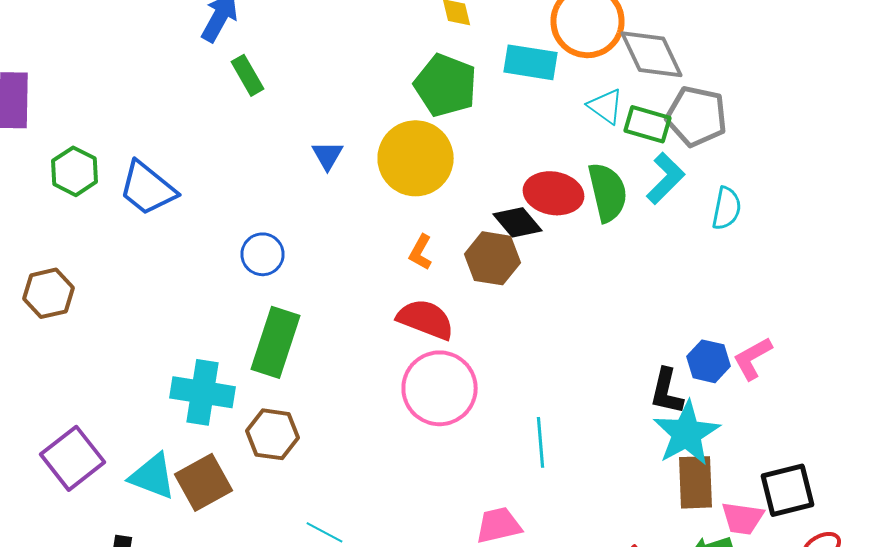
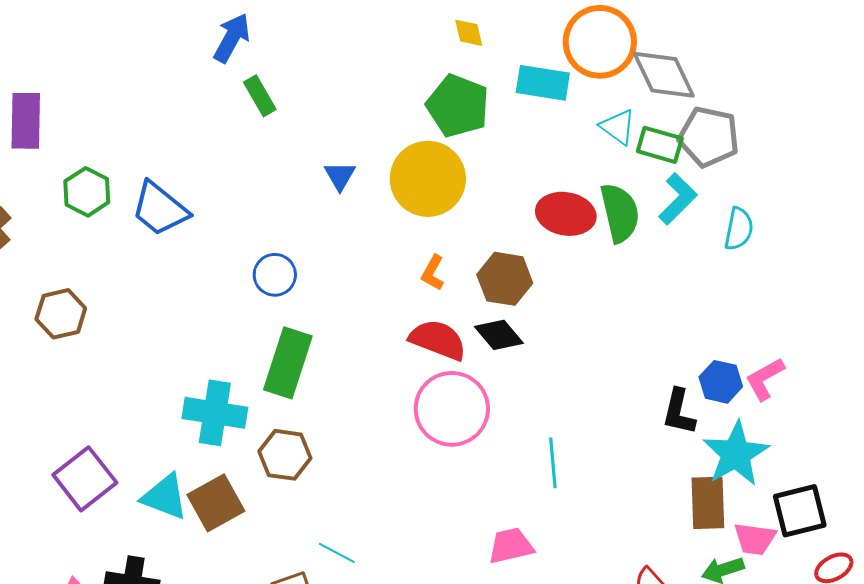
black diamond: (518, 222) -> (499, 335), moved
cyan star: (686, 433) -> (736, 454), moved

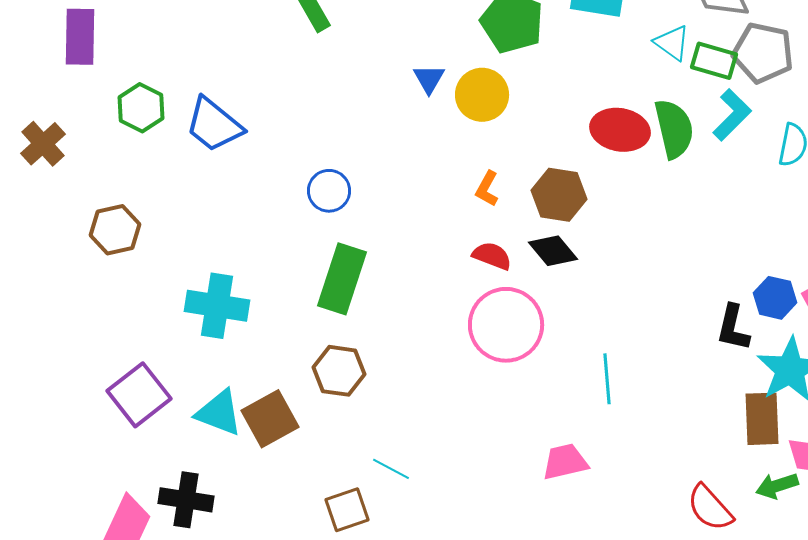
blue triangle: (340, 176) -> (429, 79), moved
yellow circle: (428, 179) -> (482, 95), size x0.7
red semicircle: (438, 340) -> (492, 256), size x0.7
cyan cross: (215, 413) -> (217, 306), moved

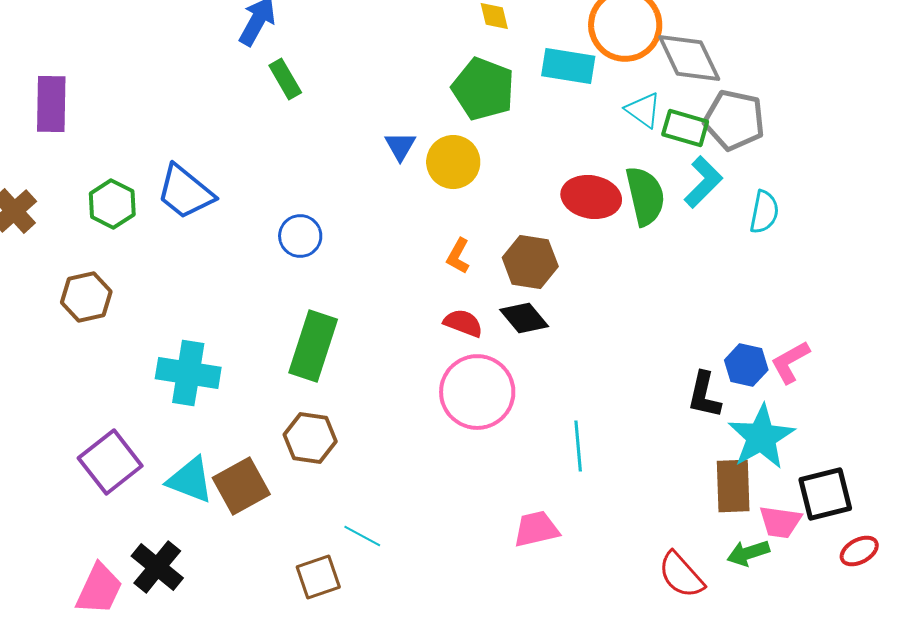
green hexagon: (141, 108) -> (112, 204), moved
blue circle: (329, 191) -> (300, 236), moved
black cross: (186, 500) -> (157, 567), turned 30

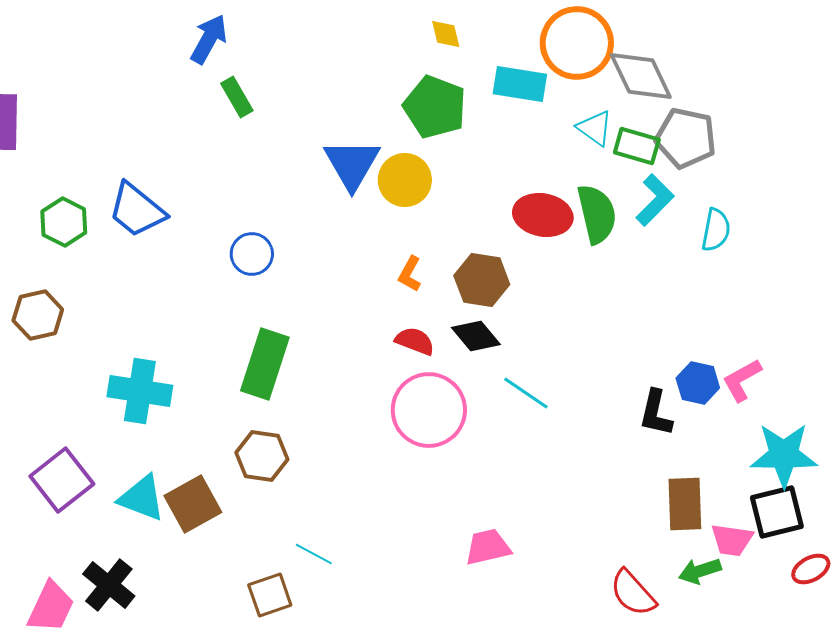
blue triangle: (400, 146) -> (352, 164), size x1.8
cyan star: (761, 437) -> (784, 455), moved, turned 30
cyan line: (578, 446) -> (526, 393), moved, turned -51

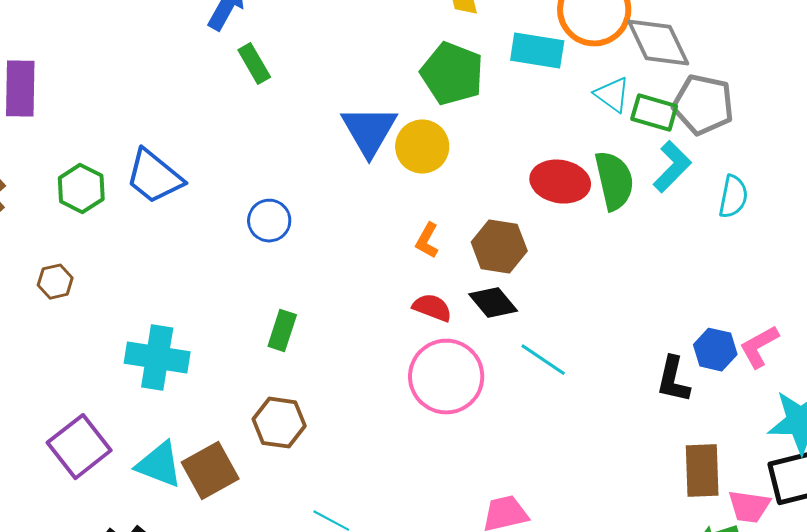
brown hexagon: (38, 315) -> (55, 282), size x0.7
green rectangle: (265, 364) -> (282, 331), size x0.6

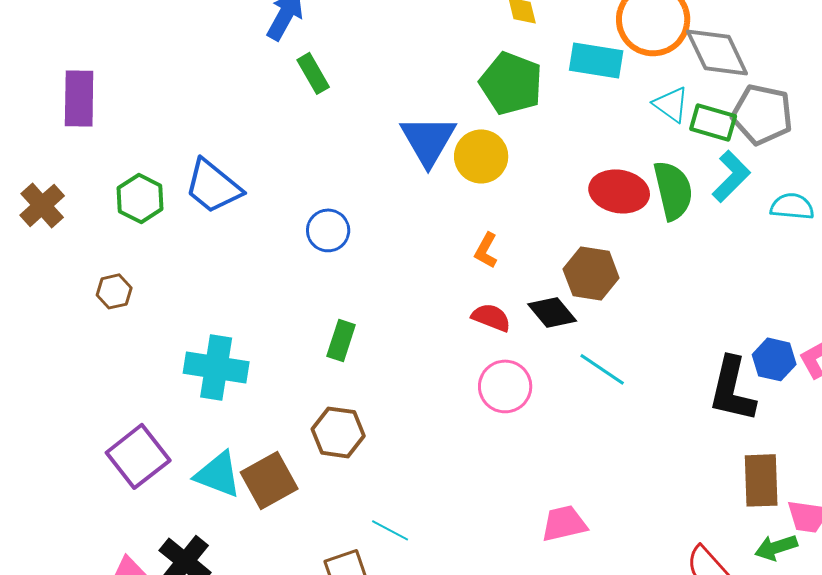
cyan semicircle: (733, 197) -> (792, 206), turned -96
brown hexagon: (499, 247) -> (591, 273), moved
pink circle: (446, 377) -> (505, 386), size x0.7
black L-shape: (673, 380) -> (732, 389), size x1.4

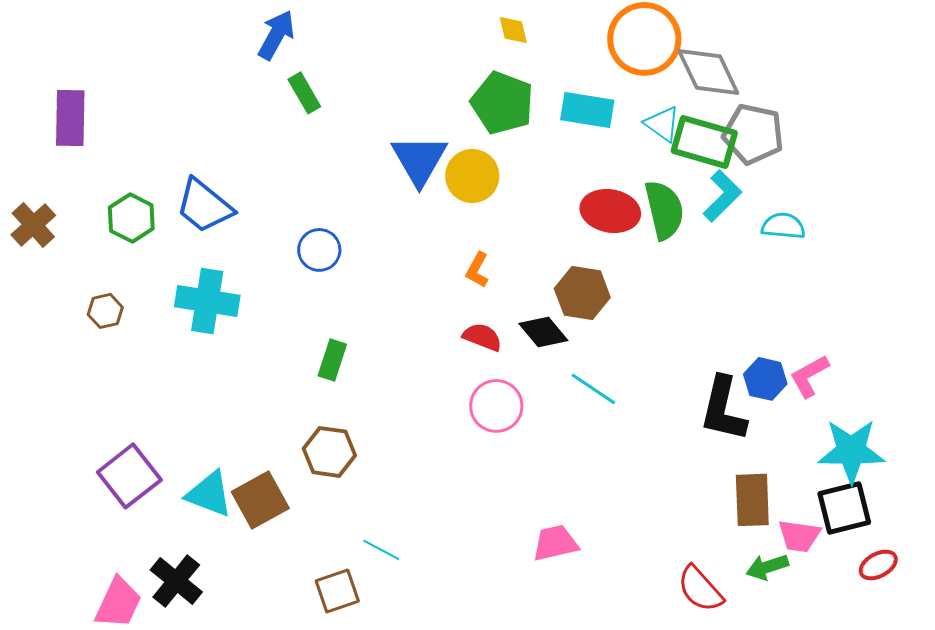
cyan rectangle: (596, 60) -> (587, 110), moved
green rectangle: (713, 122) -> (704, 142), size x1.4
cyan cross: (216, 367) -> (207, 301), moved

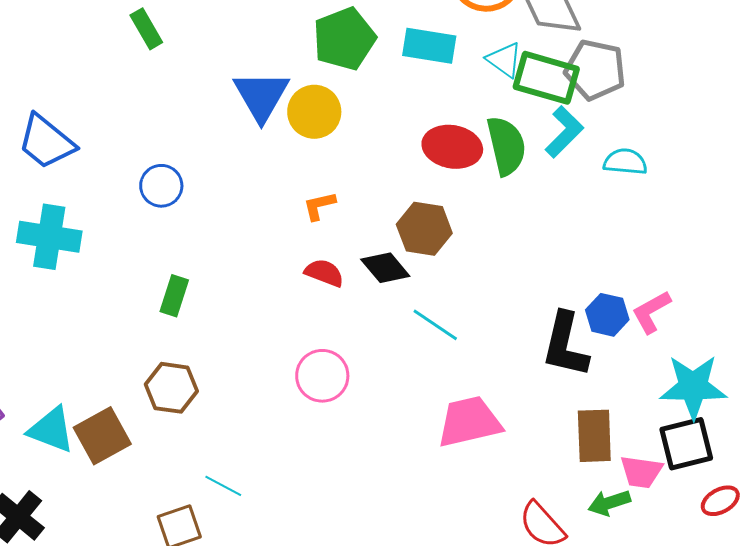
green pentagon: (502, 103) -> (344, 39), turned 30
orange L-shape: (477, 270) -> (319, 206), turned 48
pink circle: (496, 406) -> (322, 376), moved
pink trapezoid: (555, 543) -> (469, 422), moved, size x1.4

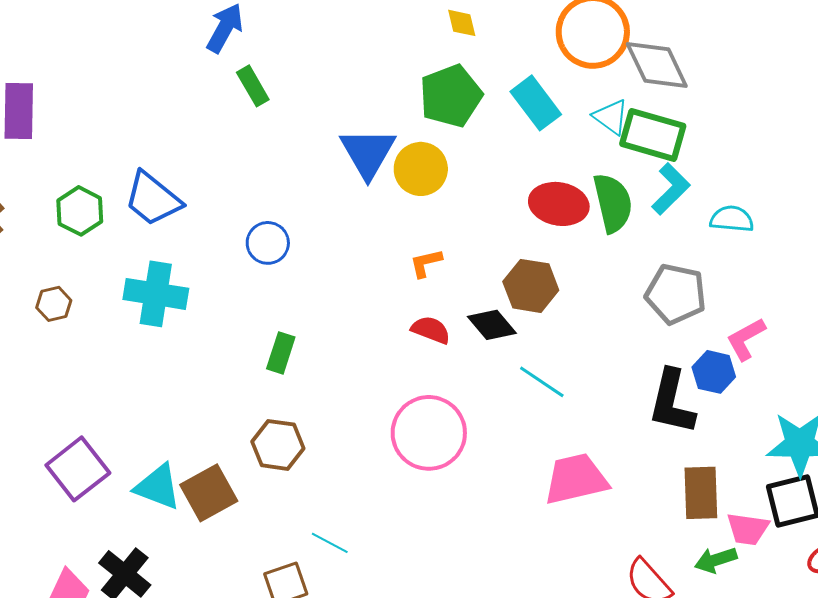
cyan rectangle: (429, 46) -> (536, 103), turned 44
gray pentagon: (595, 70) -> (676, 294), moved
pink L-shape: (651, 312) -> (746, 339), moved
pink circle: (322, 376) -> (429, 433), size x1.4

